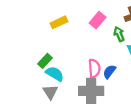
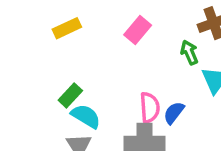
pink rectangle: (98, 20) -> (138, 30), moved
yellow rectangle: (59, 22) -> (67, 28), moved

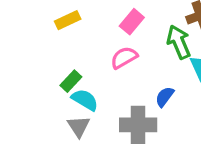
green arrow: (189, 52) -> (179, 42), size x1.5
pink semicircle: (150, 108) -> (124, 58), moved, turned -116

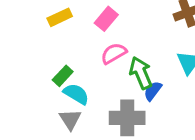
pink rectangle: (132, 22) -> (106, 19), moved
green arrow: (179, 42) -> (141, 73), moved

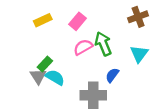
green arrow: (141, 73) -> (103, 44), moved
gray triangle: (70, 119) -> (38, 76), moved

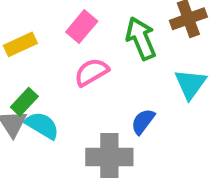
yellow rectangle: (43, 20) -> (20, 44), moved
green arrow: (103, 44) -> (141, 38), moved

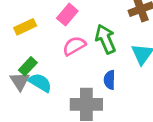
green arrow: (141, 38) -> (105, 39), moved
blue semicircle: (143, 121) -> (110, 80), turned -36

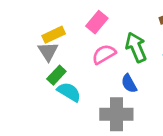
blue semicircle: (110, 80) -> (129, 84), moved, turned -30
gray triangle: (20, 81) -> (48, 51), moved

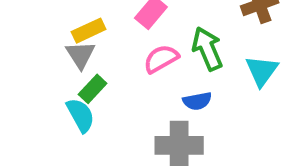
blue semicircle: (129, 84) -> (197, 101), turned -72
cyan semicircle: (69, 92) -> (81, 115), moved, turned 30

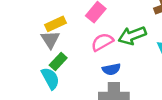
green arrow: (207, 49) -> (132, 36), turned -88
blue semicircle: (197, 101) -> (111, 69), moved

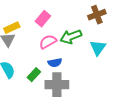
green rectangle: (58, 61) -> (34, 75), moved

